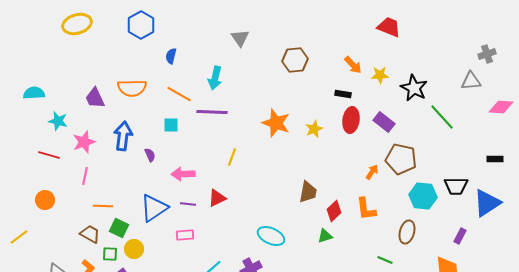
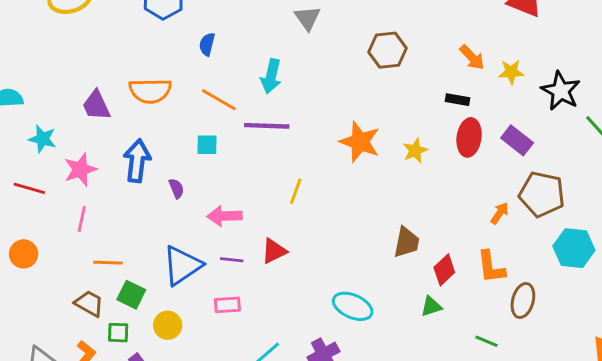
brown ellipse: (407, 232) -> (523, 301), moved
yellow circle: (134, 249) -> (168, 325), moved
green line: (385, 260) -> (487, 341), moved

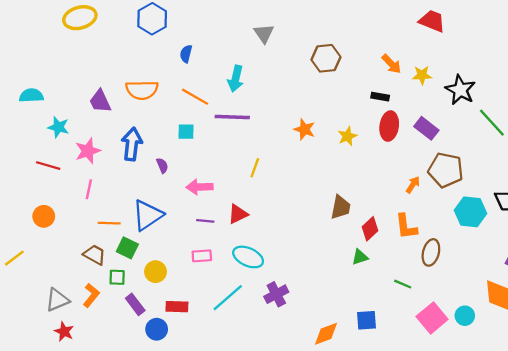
orange star: (360, 142) -> (305, 129), size x0.7
blue triangle: (182, 266) -> (148, 215), moved
cyan ellipse: (353, 306) -> (248, 257), moved

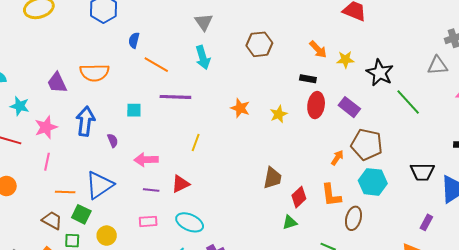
cyan arrow: (236, 79) -> (203, 57), moved, turned -30
orange line: (195, 97) -> (156, 65), moved
cyan hexagon: (470, 212) -> (373, 182), moved

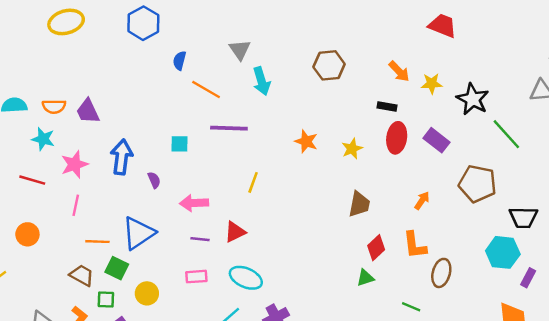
gray triangle: (204, 22) -> (240, 50), moved
orange semicircle: (94, 73) -> (54, 106), moved, size x0.7
brown pentagon: (367, 144) -> (477, 184), moved
brown trapezoid: (273, 178) -> (359, 204), moved
cyan hexagon: (373, 182) -> (503, 252), moved

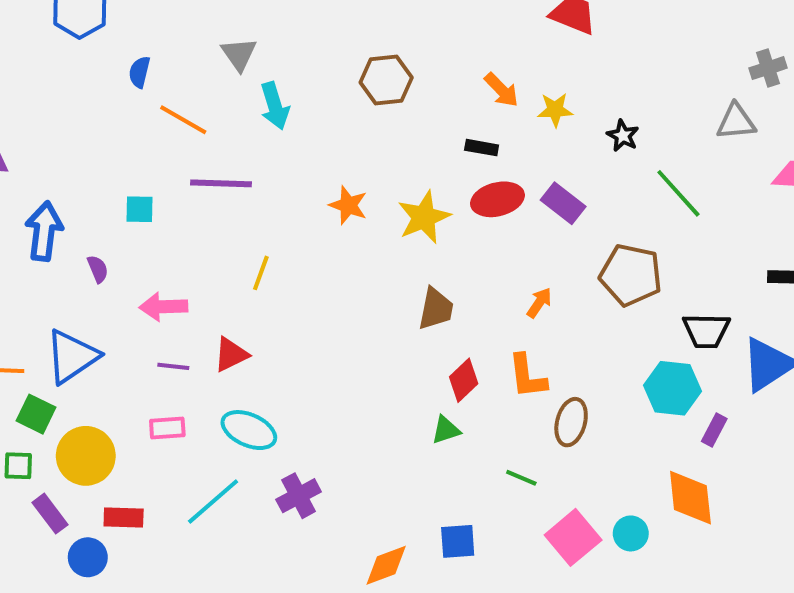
black star: (473, 99) -> (623, 136), size x0.6
red ellipse: (397, 138) -> (497, 199), turned 68
yellow star: (352, 149) -> (424, 217), size x1.5
yellow circle: (147, 293) -> (86, 456), size x1.5

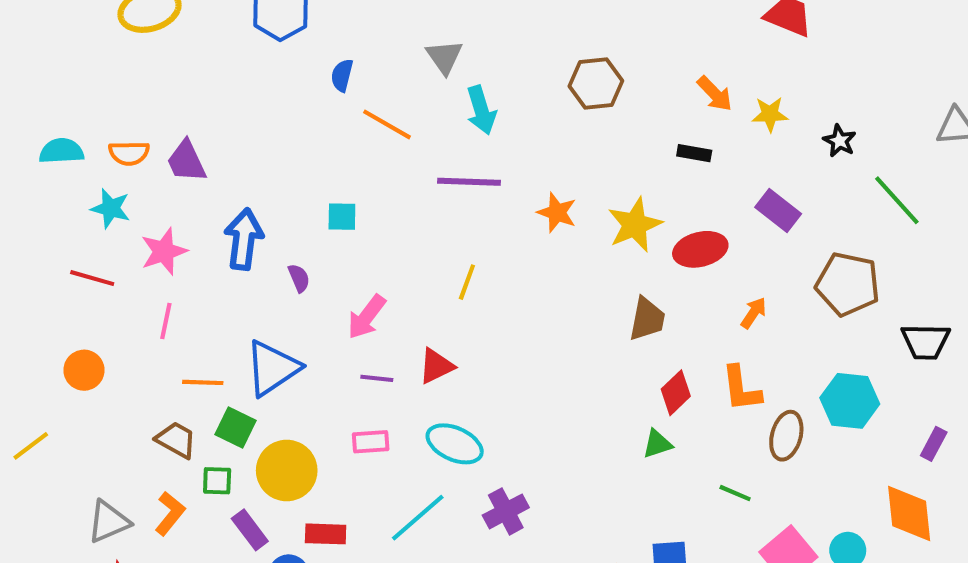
purple line: (221, 183) -> (469, 182), moved
red ellipse: (497, 199) -> (700, 249), moved
pink arrow: (163, 307) -> (367, 317), turned -51
cyan hexagon: (673, 388) -> (850, 401), moved

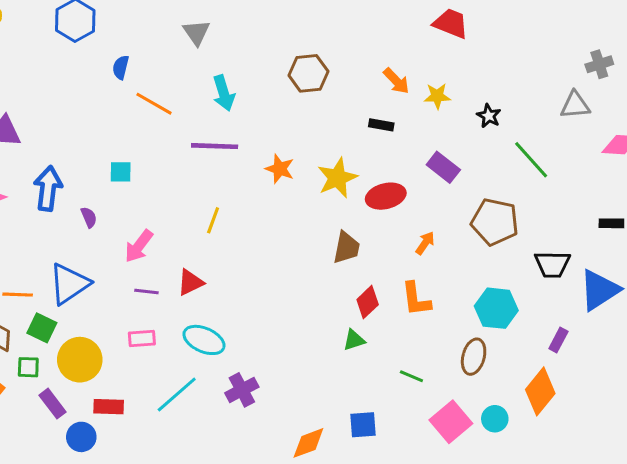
gray triangle: (444, 57) -> (196, 32), moved
brown ellipse: (786, 436) -> (474, 357), moved
orange diamond: (909, 513) -> (540, 391), turned 45

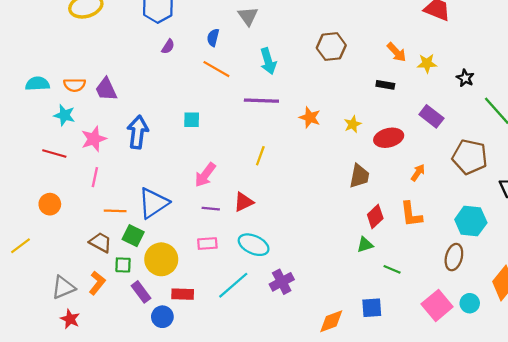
blue semicircle: (121, 67) -> (213, 38), moved
yellow star: (337, 178) -> (353, 124), size x0.6
purple semicircle: (89, 217) -> (168, 47), moved, turned 56
green line: (411, 376) -> (392, 269), moved

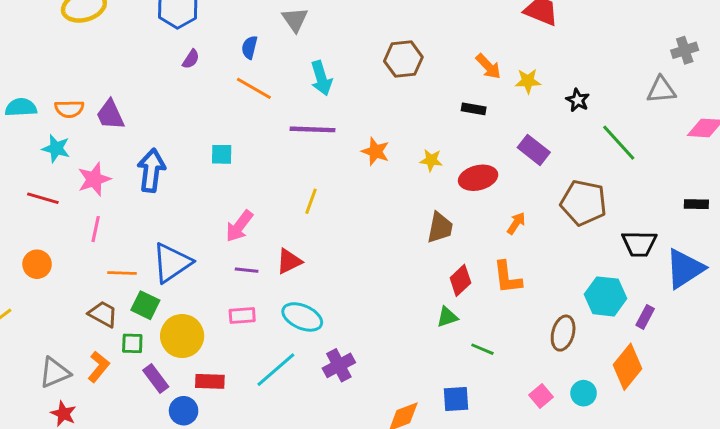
yellow star: (353, 124) -> (431, 160), turned 30
cyan hexagon: (471, 221) -> (606, 296), moved
pink square: (437, 305) -> (541, 396), size x0.6

